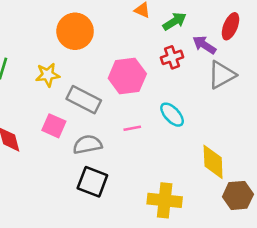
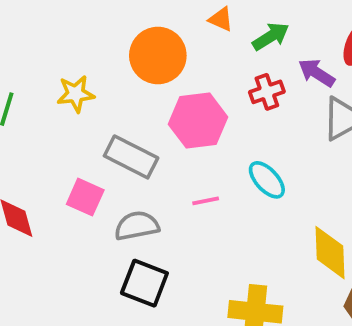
orange circle: (75, 31) -> (158, 56), moved
yellow star: (48, 75) -> (76, 94), moved

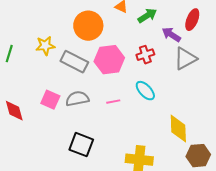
red cross: (267, 92) -> (145, 55), moved
gray rectangle: (131, 157) -> (74, 62), moved
gray semicircle: (137, 226) -> (77, 99), moved

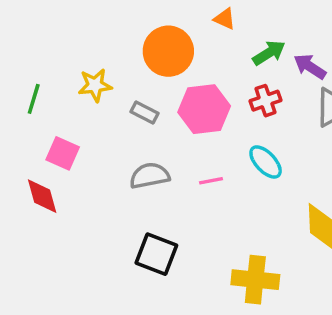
green arrow: (147, 16) -> (269, 53), moved
gray rectangle: (74, 62) -> (144, 113), size x0.6
pink square: (50, 100) -> (63, 153), moved

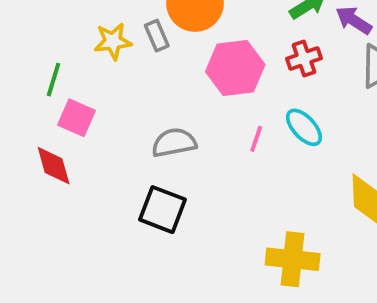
green line: (34, 99) -> (54, 80), moved
gray rectangle: (144, 113) -> (157, 36), moved, turned 40
pink line: (211, 181) -> (256, 139), moved, turned -60
black square: (156, 254) -> (163, 210), moved

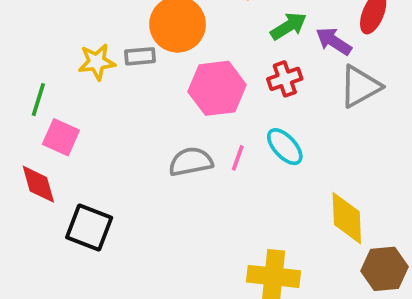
gray rectangle: (157, 36) -> (140, 56), turned -72
gray semicircle: (174, 143) -> (191, 162), moved
black square: (163, 210) -> (89, 227), moved

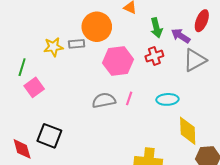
green arrow: (289, 26) -> (156, 28), turned 108
pink square: (61, 137) -> (34, 87), turned 30
cyan ellipse: (285, 147) -> (167, 99), moved, turned -50
red diamond: (38, 184) -> (22, 149), moved

